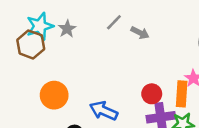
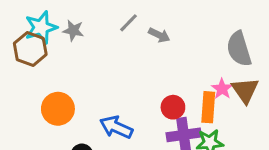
gray star: (67, 29) -> (73, 31), turned -30

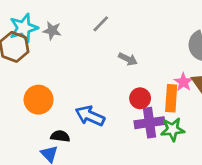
gray arrow: (159, 35) -> (128, 59), moved

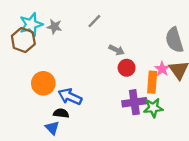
red circle: (140, 98) -> (127, 68), moved
blue arrow: (90, 116) -> (70, 97), moved

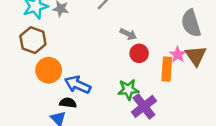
brown hexagon: (23, 40) -> (33, 40), moved
purple cross: (134, 102) -> (144, 106), moved, turned -30
green star: (153, 108) -> (128, 90), moved

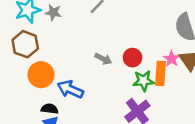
gray arrow: (128, 34) -> (103, 59), moved
green star: (128, 90) -> (143, 81), moved
black semicircle: (68, 103) -> (50, 109), moved

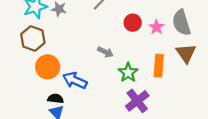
red circle: (133, 58) -> (133, 23), moved
pink star: (172, 59) -> (156, 27), moved
green star: (143, 81) -> (128, 73), moved, turned -30

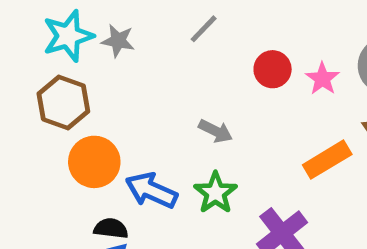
orange rectangle: (159, 66) -> (327, 160), turned 55
green star: (128, 73) -> (215, 193), moved

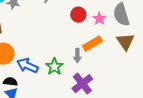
gray arrow: (215, 131) -> (77, 56), moved, turned 64
orange rectangle: (327, 160) -> (92, 44), moved

